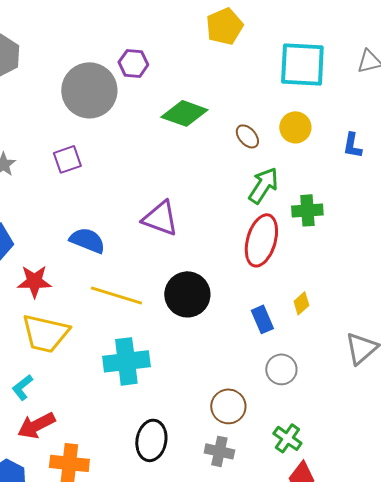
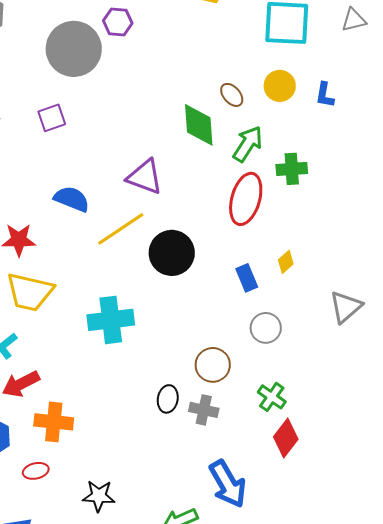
green diamond: (184, 113) -> (199, 125), moved, turned 66
blue L-shape: (352, 145) -> (325, 95), moved
yellow line: (116, 295) -> (121, 229), moved, turned -51
black ellipse: (151, 440) -> (168, 399), moved, size x0.7

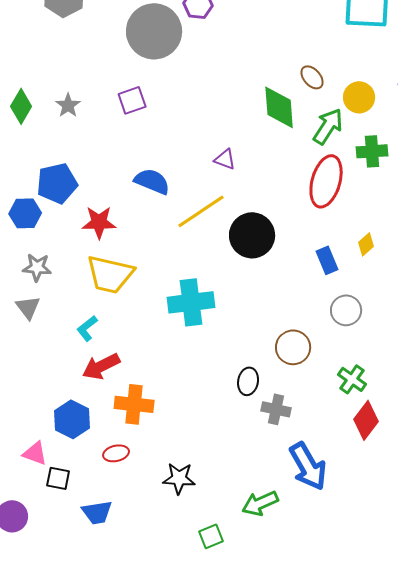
yellow circle: (280, 86) -> (359, 97), moved
purple triangle: (145, 177) -> (225, 159), size x0.6
gray cross: (204, 410) -> (276, 409), moved

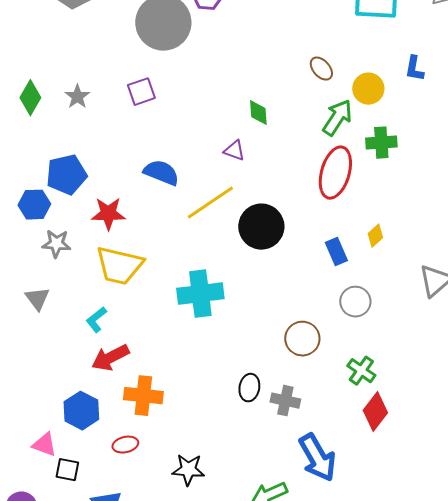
green diamond: (279, 107) -> (258, 113), moved, size x0.6
gray star: (37, 267) -> (56, 244), moved
black ellipse: (248, 381) -> (249, 388), moved

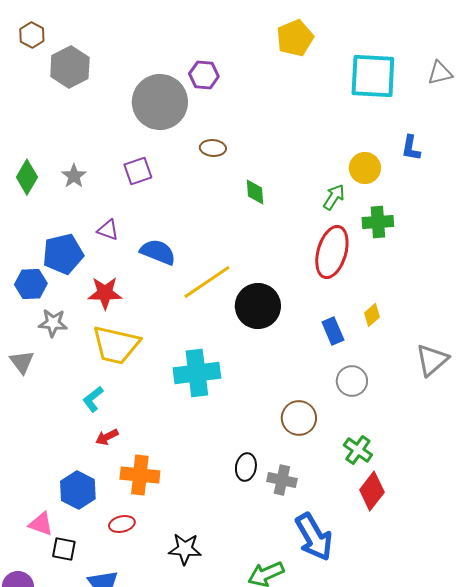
brown ellipse: (321, 69) -> (213, 148), moved, turned -45
green arrow: (337, 118) -> (334, 197), size x0.7
purple triangle: (234, 151) -> (108, 230), moved
gray triangle: (37, 299) -> (22, 362), moved
red arrow: (110, 358) -> (107, 437), size x0.6

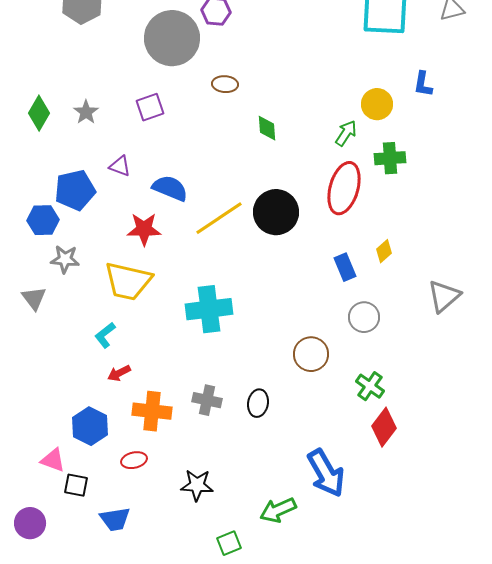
red star: (105, 293) -> (144, 229), moved
black circle: (258, 306) -> (276, 212), moved
gray cross: (282, 480) -> (207, 400), moved

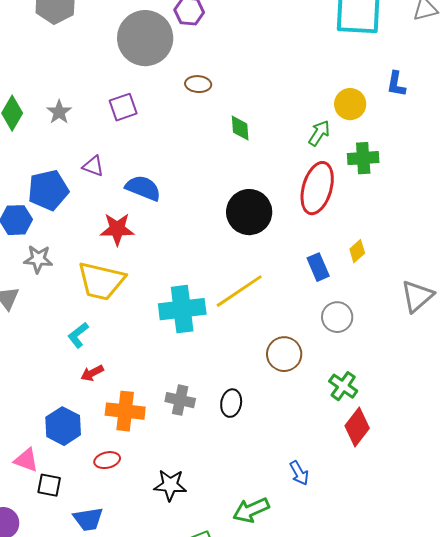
yellow line: (219, 218) -> (239, 291), moved
blue arrow: (326, 473) -> (299, 473), size x0.5

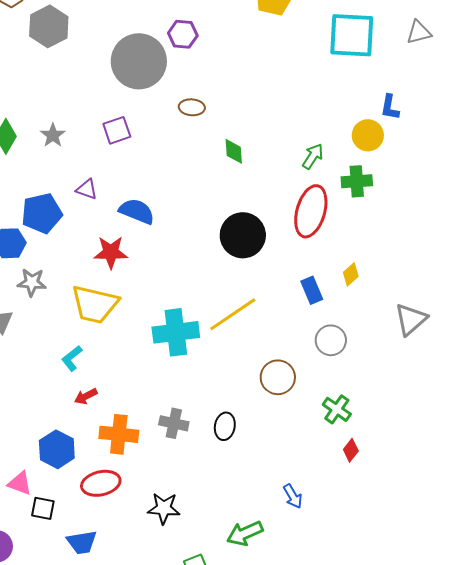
yellow circle: (350, 104) -> (368, 135), moved
red diamond: (357, 427) -> (351, 450), size x0.6
red ellipse: (107, 460) -> (101, 483), size x1.5

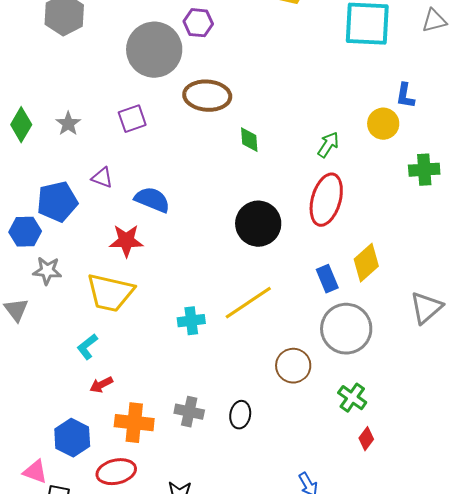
brown ellipse: (192, 107) -> (207, 96), size x1.8
green cross: (357, 181) -> (424, 170), moved
yellow diamond: (351, 274) -> (366, 263), size x1.6
cyan cross: (176, 332) -> (191, 321), size x0.6
gray circle: (331, 340) -> (346, 329), size x1.6

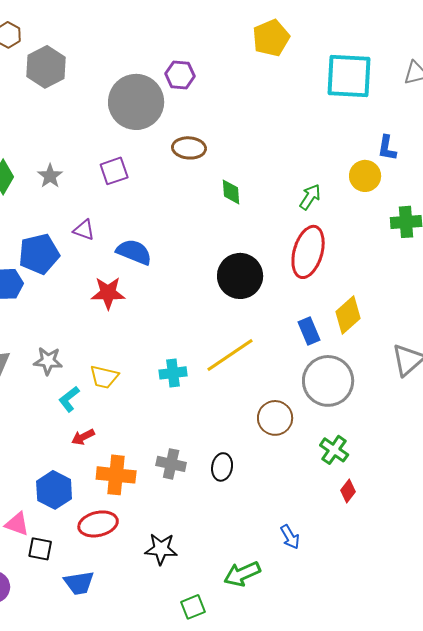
brown ellipse: (207, 96) -> (189, 148), size x0.7
gray star: (47, 271) -> (48, 361), moved
yellow trapezoid: (110, 293) -> (104, 377), moved, size x0.6

